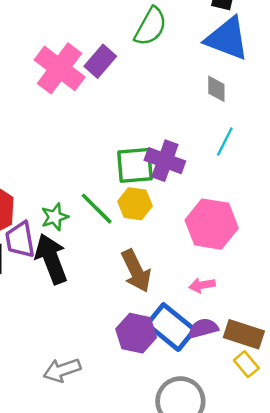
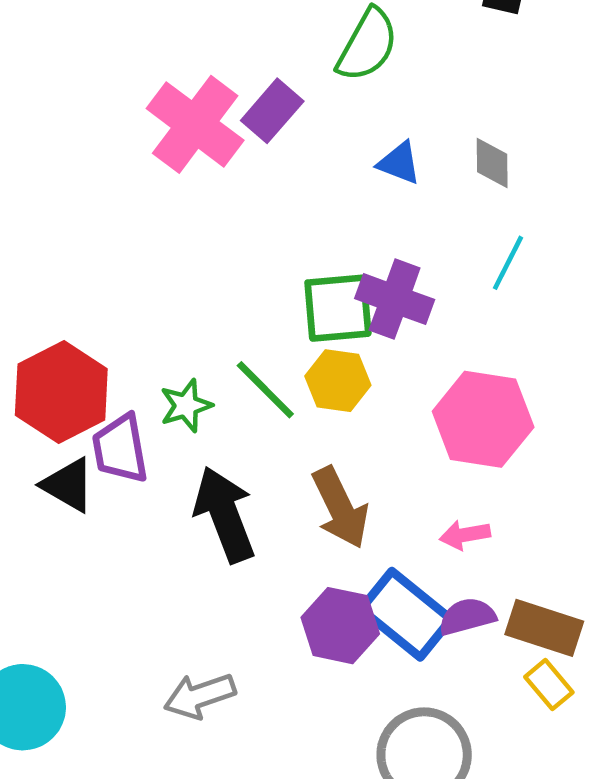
blue triangle: (227, 38) -> (399, 163), moved, size x0.5
black arrow: (51, 259) -> (225, 514), moved

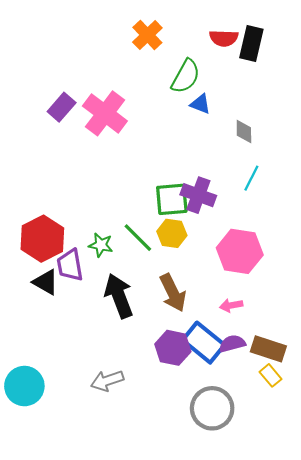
purple rectangle: (272, 111) -> (62, 107), moved
blue triangle: (399, 163) -> (200, 104), moved
green star: (186, 406) -> (101, 245), turned 30

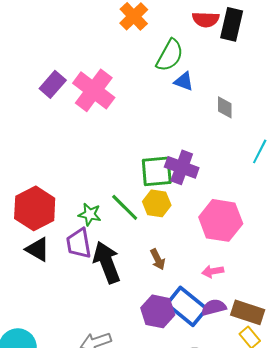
cyan line: (251, 178) -> (260, 151), moved
purple trapezoid: (70, 265) -> (79, 243), moved
brown arrow: (173, 293) -> (158, 259), size x0.6

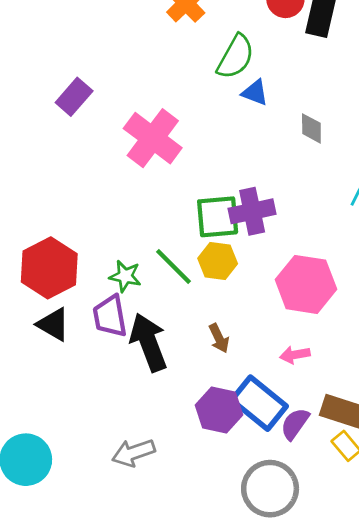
pink cross: (94, 90) -> (153, 138), moved
purple cross: (182, 167) -> (252, 211), turned -32
purple semicircle: (214, 307) -> (295, 424), moved, turned -40

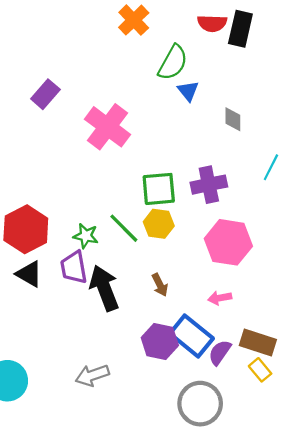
blue triangle: (255, 93) -> (188, 91), turned 30
purple cross: (252, 211) -> (209, 185), moved

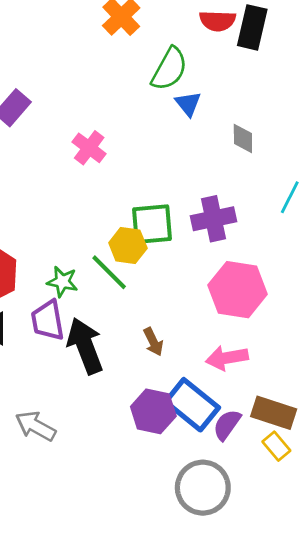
pink cross: (108, 127) -> (89, 148), size x0.6
yellow hexagon: (159, 224) -> (128, 246), moved
pink arrow: (220, 298) -> (227, 358), size x1.4
gray arrow: (92, 375) -> (36, 426), moved, turned 48

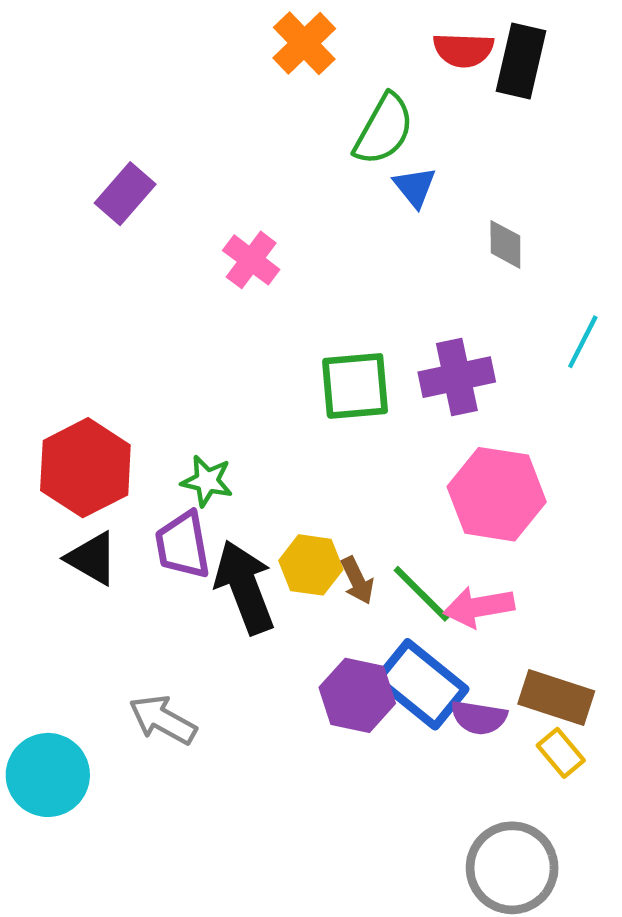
yellow hexagon: (128, 246) -> (311, 565), moved
green line: (109, 272) -> (421, 594), moved
purple semicircle: (227, 425) -> (479, 717), turned -116
gray circle: (203, 488) -> (512, 868), moved

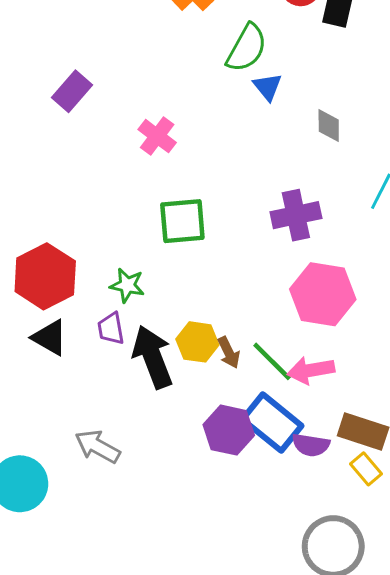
green square: (355, 386) -> (182, 221), moved
purple trapezoid: (183, 545) -> (111, 329), size x0.7

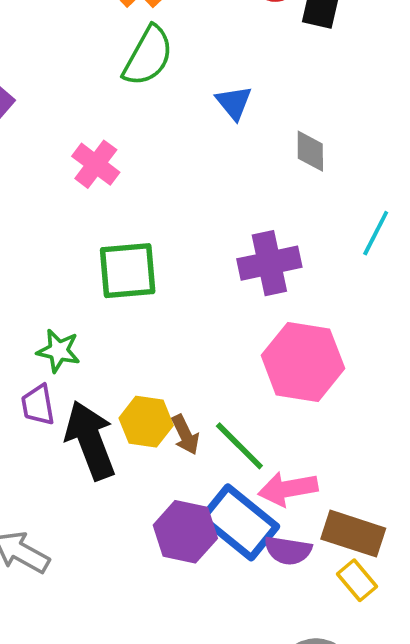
green semicircle: (247, 48) -> (148, 56), moved
pink arrow: (311, 370) -> (288, 489), moved

